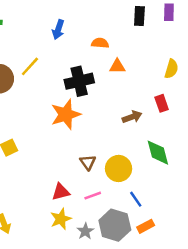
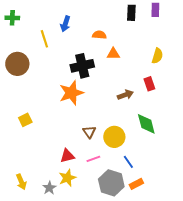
yellow line: (30, 66) -> (44, 39), moved, turned -60
gray star: (85, 231) -> (49, 188), moved

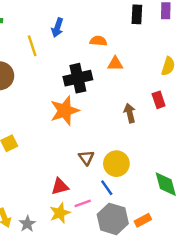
brown arrow: (125, 95) -> (130, 113), turned -84
green diamond: (146, 124) -> (166, 184), moved
pink line: (93, 159) -> (83, 203), moved
blue line: (128, 162) -> (107, 188), moved
gray star: (49, 188) -> (27, 224), moved

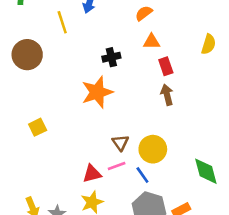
orange semicircle: (98, 41) -> (144, 13), moved, turned -42
black cross: (78, 78) -> (111, 57), size x0.6
red rectangle: (159, 100) -> (166, 66), moved
pink line: (83, 203) -> (117, 166), moved

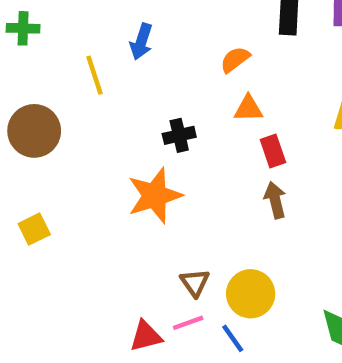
yellow square: (38, 127) -> (34, 229), moved

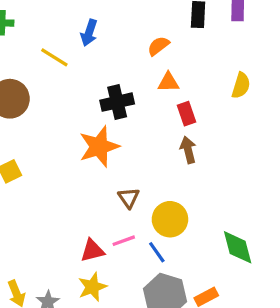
yellow line: (94, 75) -> (54, 57), turned -40
black cross: (179, 135) -> (117, 102), size x1.4
brown triangle: (195, 283) -> (129, 198), moved

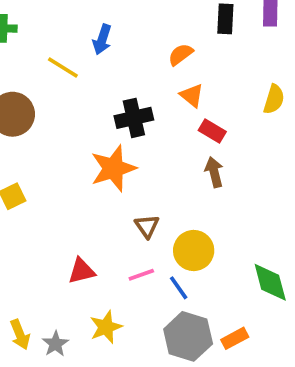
orange triangle: (168, 82) -> (192, 96), turned 40
red rectangle: (186, 114) -> (212, 131), turned -40
red triangle: (92, 251) -> (82, 271), moved

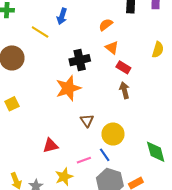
pink line: (141, 275) -> (84, 160), moved

